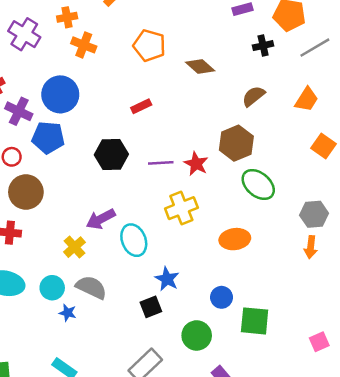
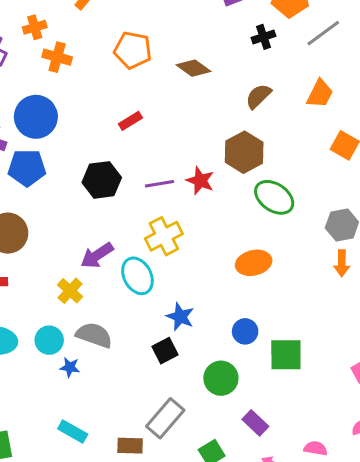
yellow cross: (181, 208) -> (164, 236), moved

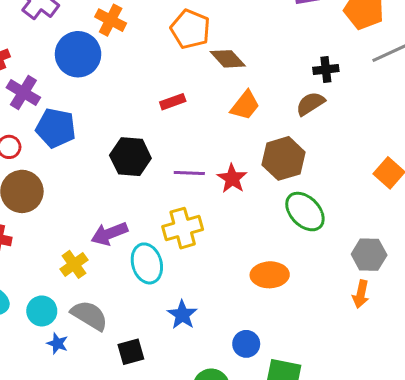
black cross: (264, 37) -> (326, 69), moved
brown diamond: (194, 68) -> (228, 59), moved
orange trapezoid: (320, 94) -> (245, 105), moved
blue circle: (36, 117) -> (78, 54), moved
black square: (165, 351) -> (131, 352), moved

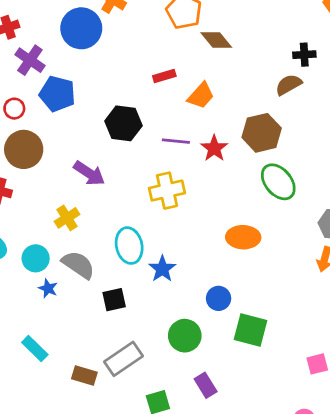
orange trapezoid: (245, 105) -> (201, 96), moved
purple arrow: (109, 234) -> (89, 173), moved, turned -128
cyan ellipse: (147, 263) -> (129, 246), moved

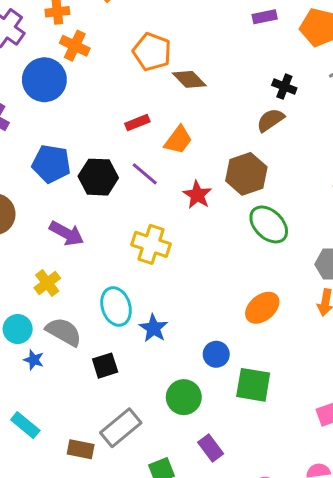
black cross: (304, 55) -> (284, 87), turned 30
blue pentagon: (57, 94) -> (51, 164), moved
purple line: (176, 141) -> (145, 174), moved, turned 40
yellow cross: (167, 191) -> (151, 244), turned 36
orange ellipse: (243, 237) -> (262, 308), moved, turned -36

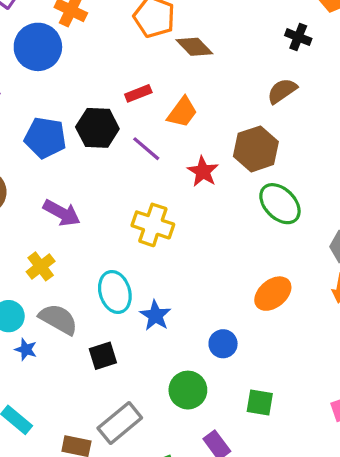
black cross: (284, 87) -> (298, 37), moved
black hexagon: (98, 177) -> (97, 128), moved
green square: (253, 385) -> (260, 402), moved, size x0.7

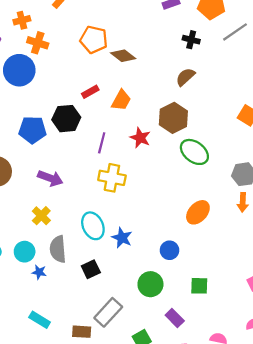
purple line: (146, 149) -> (102, 143), moved, turned 72
gray semicircle: (58, 319) -> (58, 249), turned -116

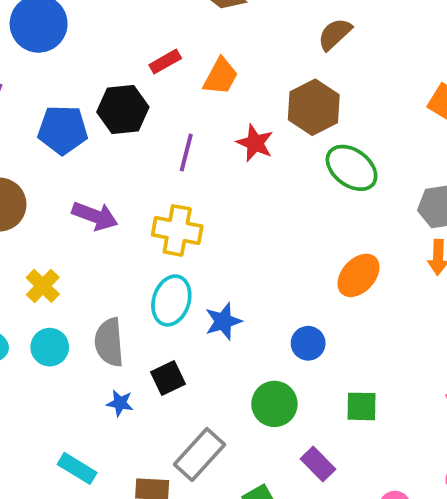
yellow cross: (112, 178) -> (177, 230), moved
yellow cross: (41, 216) -> (43, 286), moved
cyan ellipse: (93, 226) -> (171, 300), turned 44
blue star: (122, 238) -> (223, 321), turned 30
blue star: (39, 272) -> (120, 403), moved

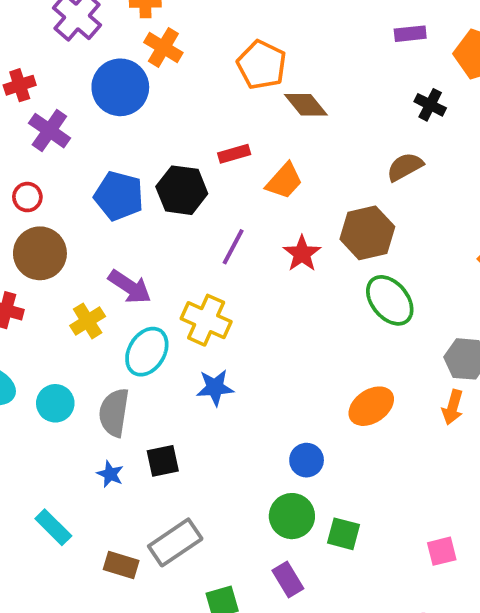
yellow cross: (43, 286) -> (88, 321), moved
cyan ellipse: (171, 300) -> (147, 352), moved
blue star: (223, 321) -> (215, 388), moved
green circle: (274, 404) -> (292, 516), moved

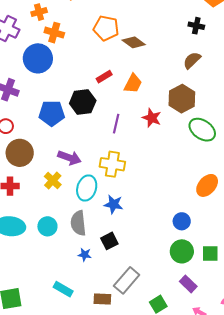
blue star: (215, 388) -> (114, 204), moved, turned 30

